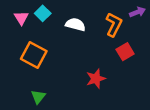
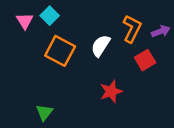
purple arrow: (137, 12) -> (161, 31), moved
white semicircle: (75, 25) -> (101, 46), moved, turned -72
orange square: (34, 55) -> (60, 51), moved

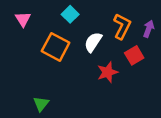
cyan square: (50, 16) -> (70, 14), moved
purple arrow: (161, 31) -> (149, 29), turned -49
red star: (111, 91) -> (108, 72), moved

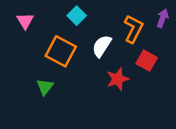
purple arrow: (149, 29) -> (162, 18), moved
red square: (134, 55) -> (147, 61), turned -30
green triangle: (41, 104) -> (45, 87), moved

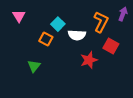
cyan square: (77, 16) -> (58, 24), moved
white semicircle: (102, 46) -> (77, 35), turned -120
orange square: (61, 51) -> (46, 39), size x0.6

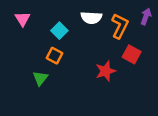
cyan square: (58, 24) -> (59, 31), moved
white semicircle: (77, 35) -> (91, 18), moved
orange square: (46, 39) -> (55, 56), moved

